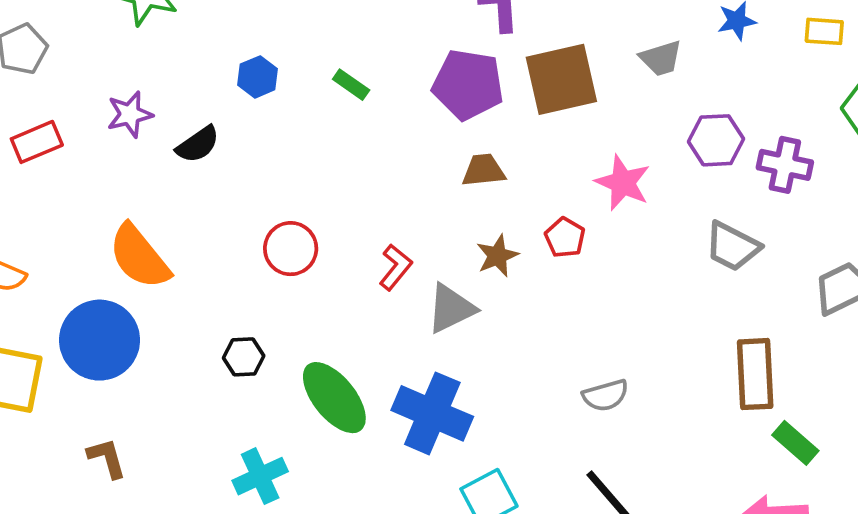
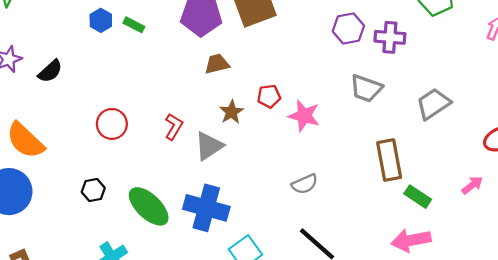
blue hexagon: (258, 77) -> (101, 20), moved
pink star: (623, 183) -> (304, 116), moved
red pentagon: (565, 237) -> (269, 96), turned -30

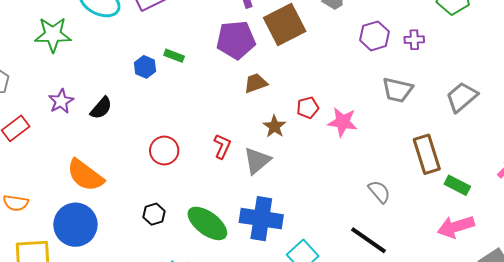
blue hexagon: (101, 20) -> (145, 67), moved
purple cross: (390, 37) -> (414, 40), size x0.7
gray semicircle: (305, 184) -> (379, 192), moved, turned -100

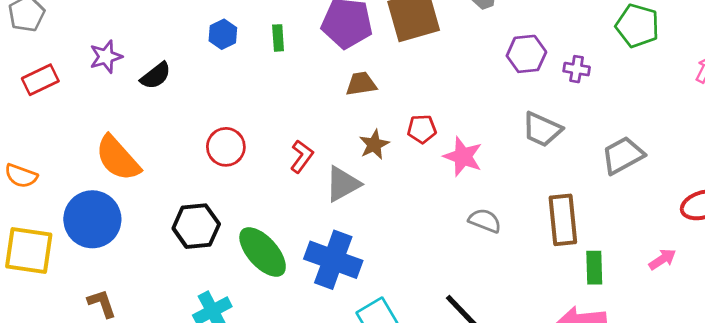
green rectangle: (174, 56) -> (278, 38), moved, turned 54
green rectangle: (457, 185) -> (594, 268), turned 50
gray semicircle: (379, 192) -> (485, 221), moved, turned -40
black hexagon: (154, 214) -> (196, 226), size x1.6

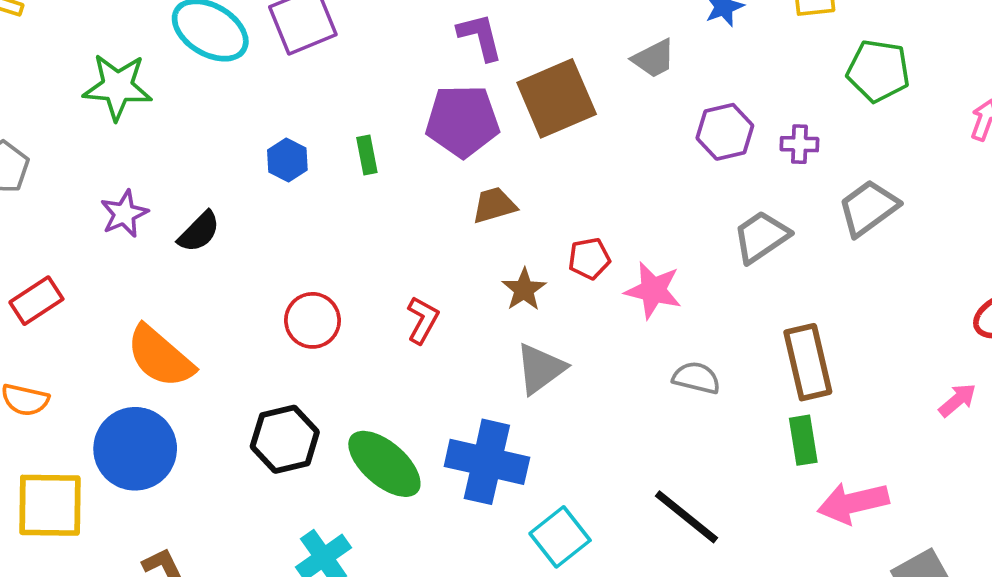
red rectangle: (40, 80) -> (36, 301), moved
gray trapezoid: (542, 129) -> (761, 237), turned 129
gray trapezoid: (623, 155) -> (868, 208), moved
gray triangle: (343, 184) -> (540, 369), moved
green rectangle: (594, 268) -> (803, 440), moved

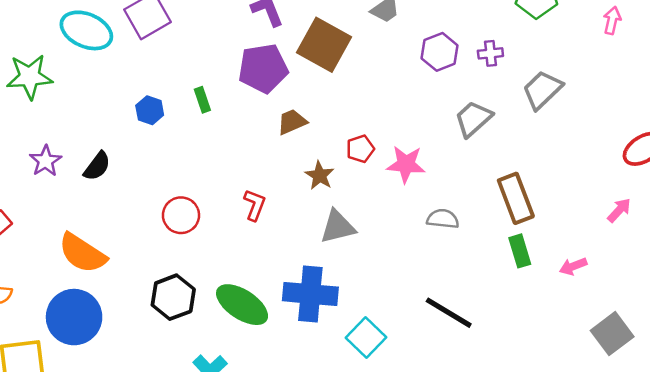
brown square: (557, 98) -> (324, 45), turned -30
gray triangle: (540, 369) -> (338, 227), turned 30
pink arrow: (853, 503) -> (573, 266), moved, size x0.6

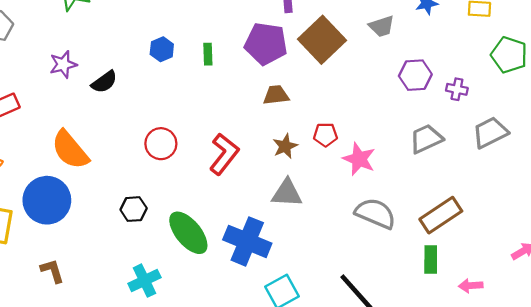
brown rectangle: (516, 198) -> (441, 215), turned 60
red L-shape: (255, 205) -> (224, 154), size x1.5
gray semicircle: (443, 219) -> (375, 213), size x1.5
black hexagon: (173, 297) -> (134, 209), size x0.7

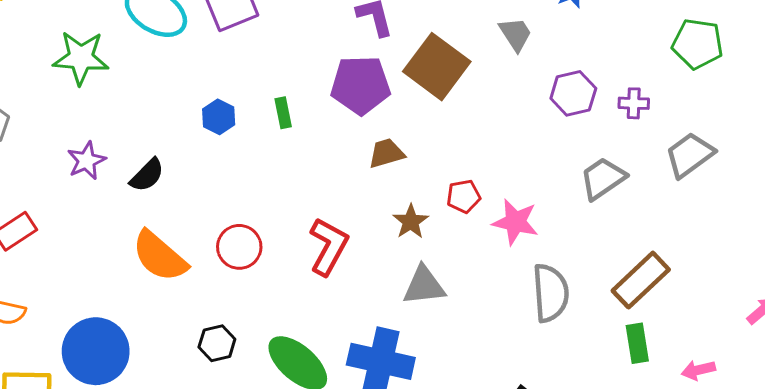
gray trapezoid: (382, 26) -> (516, 34), turned -96
orange semicircle: (70, 150) -> (160, 256), moved
gray semicircle: (375, 213) -> (551, 293), turned 72

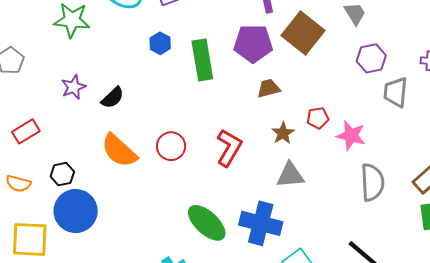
purple hexagon: (573, 93) -> (371, 58), moved
green rectangle: (283, 113) -> (202, 60), size x2.0
blue hexagon: (219, 117) -> (160, 43), moved
gray trapezoid: (603, 178) -> (396, 92), moved, turned -52
black hexagon: (217, 343) -> (62, 174), moved

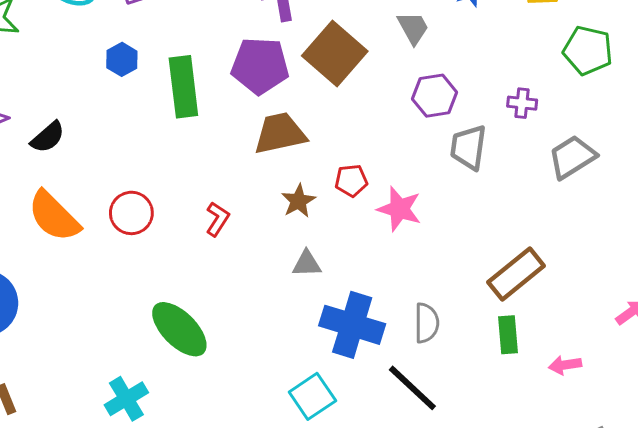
brown trapezoid: (269, 88) -> (280, 133), size x1.5
red L-shape: (229, 148) -> (217, 219), size x0.6
gray triangle: (290, 175) -> (307, 264), size x0.7
gray semicircle: (372, 182) -> (427, 323), moved, size x0.7
blue cross: (261, 223) -> (352, 325), moved

